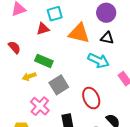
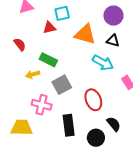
pink cross: (40, 106) -> (42, 105), turned -30

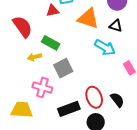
red semicircle: (20, 44) -> (23, 27), size x1.6
red ellipse: (93, 100) -> (94, 97), moved
black semicircle: (114, 124) -> (117, 100), moved
black rectangle: (69, 125) -> (69, 109), turned 75

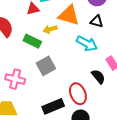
yellow arrow: (34, 57) -> (50, 29), moved
pink cross: (42, 87) -> (15, 79), moved
black semicircle: (117, 100) -> (98, 77), moved

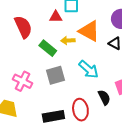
cyan arrow: (87, 44) -> (89, 69), moved

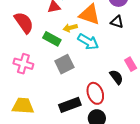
cyan arrow: (89, 69) -> (88, 42), moved
pink cross: (23, 81) -> (23, 64), moved

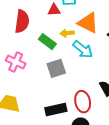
red semicircle: (24, 23) -> (22, 21), turned 35

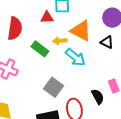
gray square: (56, 68) -> (53, 87), moved, turned -36

